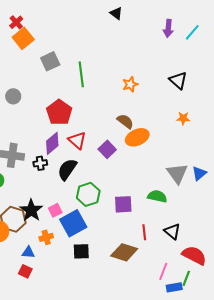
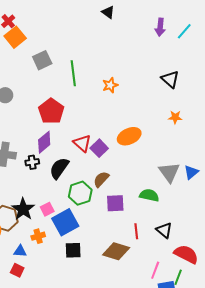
orange star: (130, 84) -> (110, 85), moved
brown semicircle: (125, 121) -> (101, 179), moved, turned -84
red triangle: (77, 140) -> (82, 143), moved

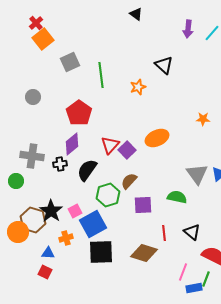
black triangle: (170, 79) -> (164, 65), moved
red triangle: (82, 143) -> (110, 145), turned 30
black square: (73, 250) -> (101, 252), size x1.5

